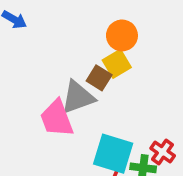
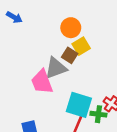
orange circle: (122, 35) -> (71, 28), moved

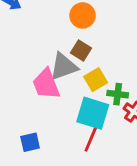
yellow square: (81, 46) -> (96, 80), moved
green cross: (98, 114) -> (118, 94), moved

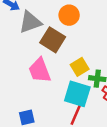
brown square: (81, 50) -> (53, 40), moved, size x1.5
gray triangle: (64, 66) -> (30, 22), moved

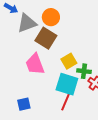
orange circle: (69, 15) -> (51, 17), moved

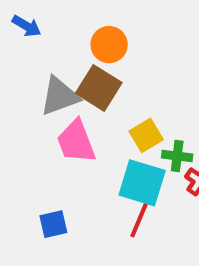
gray triangle: (27, 23) -> (60, 96), moved

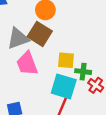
yellow square: (146, 135) -> (66, 60), turned 36

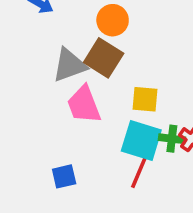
green cross: (83, 72) -> (172, 139), moved

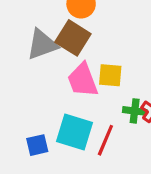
pink trapezoid: (84, 105) -> (83, 80), moved
cyan square: (141, 140) -> (75, 132), moved

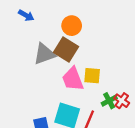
green cross: (135, 111) -> (109, 101), turned -35

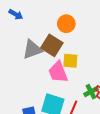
orange circle: (72, 26) -> (66, 24), moved
yellow square: (92, 76) -> (70, 61), moved

